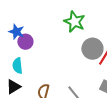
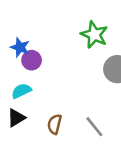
cyan semicircle: (17, 66) -> (21, 91), turned 70

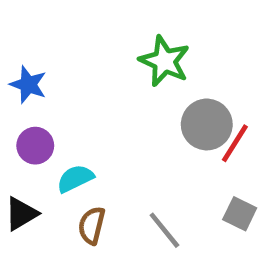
purple circle: (32, 60) -> (35, 146), moved
cyan semicircle: (21, 91) -> (75, 179), moved

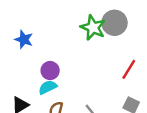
gray circle: (207, 124) -> (114, 23), moved
purple circle: (35, 146) -> (50, 71), moved

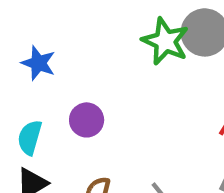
cyan semicircle: (48, 87) -> (30, 137), moved, turned -48

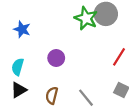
purple circle: (87, 120) -> (56, 58), moved

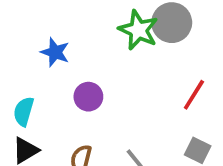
blue star: (22, 29) -> (55, 52), moved

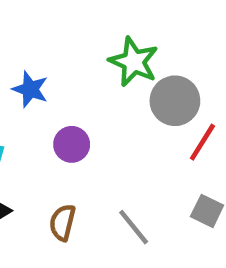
gray circle: (172, 23) -> (175, 101), moved

